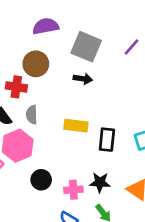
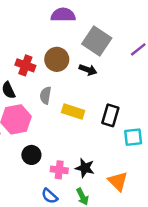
brown circle: (36, 64) -> (57, 59), moved
gray semicircle: (32, 115) -> (46, 95), moved
black rectangle: (107, 140) -> (110, 115), moved

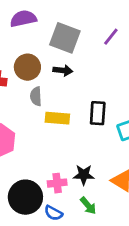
gray semicircle: (46, 95) -> (36, 96), moved
black circle: (31, 155) -> (25, 197), moved, size x1.6

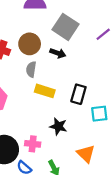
black star: (84, 175) -> (58, 126), moved

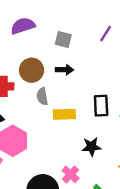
gray square: (66, 27) -> (63, 39), size x0.6
pink cross: (33, 144) -> (71, 174), turned -35

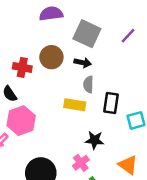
gray square: (63, 39) -> (87, 34), size x1.6
gray semicircle: (42, 96) -> (88, 84), moved
pink cross: (71, 174) -> (81, 163), moved

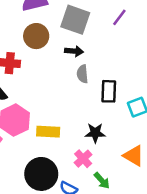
brown circle: (51, 57) -> (36, 36), moved
yellow rectangle: (75, 105) -> (48, 132), moved

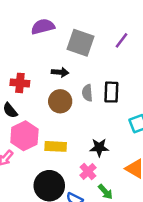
brown circle: (36, 36) -> (60, 101), moved
black arrow: (74, 51) -> (60, 72), moved
black rectangle: (109, 91) -> (111, 92), moved

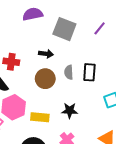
black star: (99, 148) -> (70, 111), moved

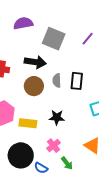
black arrow: (46, 54) -> (35, 62), size x1.5

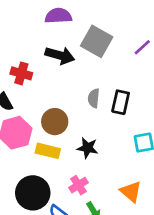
black arrow: (35, 62) -> (60, 55), moved
brown circle: (34, 86) -> (55, 122), moved

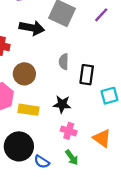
black rectangle: (121, 102) -> (87, 75), moved
brown circle: (55, 122) -> (24, 74), moved
pink cross: (78, 185) -> (69, 131), moved, turned -35

